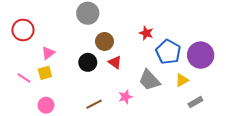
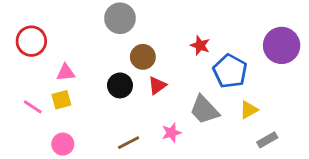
pink triangle: (48, 53) -> (66, 73), turned 32
purple circle: (201, 55) -> (282, 45), moved
red triangle: (115, 62) -> (157, 85), turned 48

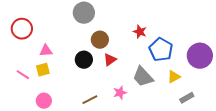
purple circle: (282, 45) -> (200, 56), moved

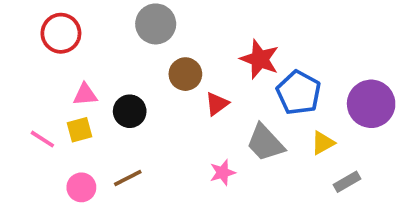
red circle: (22, 29) -> (61, 33), moved
red star: (140, 32) -> (260, 59), size x1.5
black circle: (84, 60) -> (130, 111), moved
red triangle: (110, 60) -> (217, 104), moved
brown line: (90, 100) -> (128, 178), moved

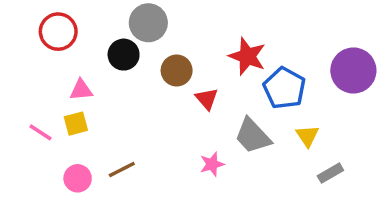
red triangle: (217, 104) -> (207, 99), turned -35
purple circle: (371, 104) -> (353, 70), moved
black circle: (130, 111) -> (124, 55), moved
yellow triangle: (323, 143) -> (307, 136), turned -35

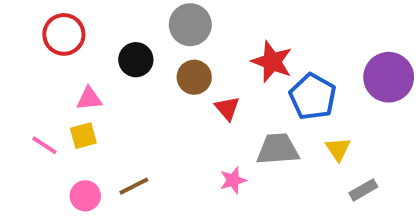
gray circle: (148, 23) -> (190, 25), moved
gray trapezoid: (253, 136) -> (278, 149), turned 129

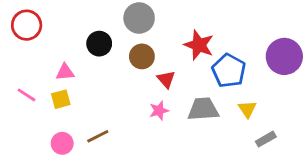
red circle: (64, 34) -> (27, 25), moved
pink line: (44, 145) -> (27, 95), moved
pink star: (233, 180) -> (159, 111), moved

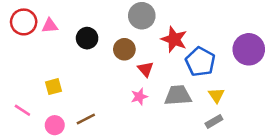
gray circle: (139, 18) -> (142, 16), moved
pink triangle: (65, 72) -> (50, 26), moved
pink line: (27, 95) -> (22, 110), moved
gray rectangle: (266, 139) -> (214, 121), moved

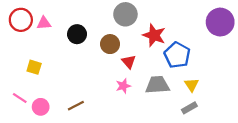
purple circle: (249, 49) -> (220, 22), moved
yellow square: (53, 87) -> (34, 67), moved, turned 32
pink circle: (55, 125) -> (41, 107), moved

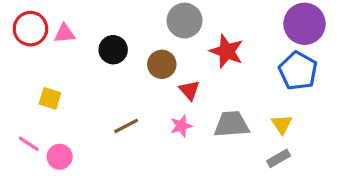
purple circle: (220, 22) -> (304, 24), moved
blue pentagon: (177, 55) -> (298, 71), moved
brown line: (76, 106) -> (126, 126), moved

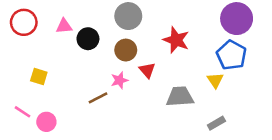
gray circle: (185, 21) -> (128, 16), moved
pink triangle: (65, 34) -> (64, 26), moved
yellow triangle: (282, 124) -> (215, 80), moved
pink star: (181, 126) -> (119, 80), moved

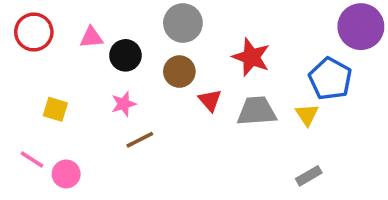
purple circle: (237, 19) -> (361, 27), moved
pink star: (119, 80) -> (124, 104), moved
gray trapezoid: (180, 97) -> (257, 111), moved

